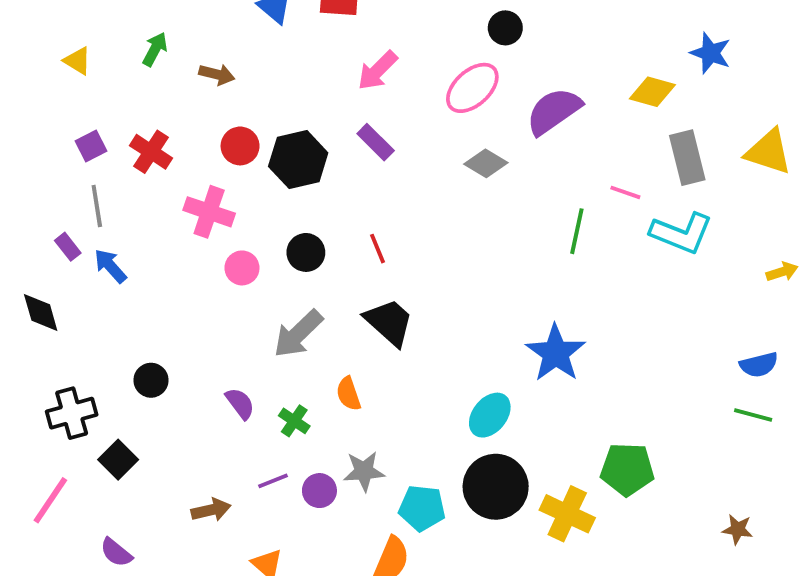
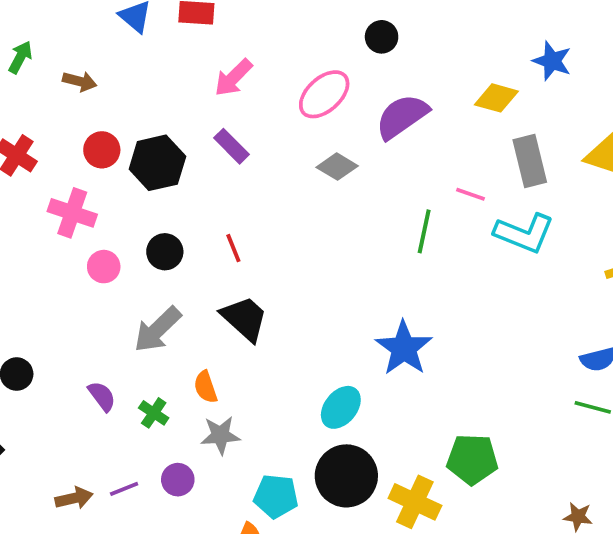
black circle: (505, 28) -> (382, 37), moved
gray star: (364, 471) -> (220, 435), moved
purple line: (273, 481) -> (124, 489), moved

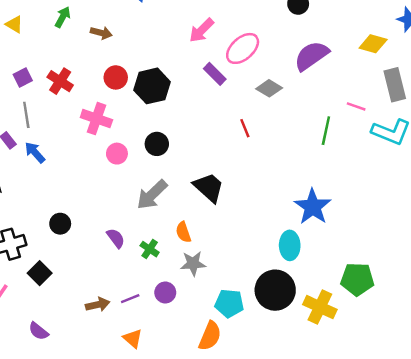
pink ellipse: (324, 94) -> (243, 48), moved
purple rectangle: (232, 146) -> (215, 74), moved
red line: (233, 248) -> (245, 128), moved
cyan ellipse: (341, 407) -> (290, 245), moved, turned -40

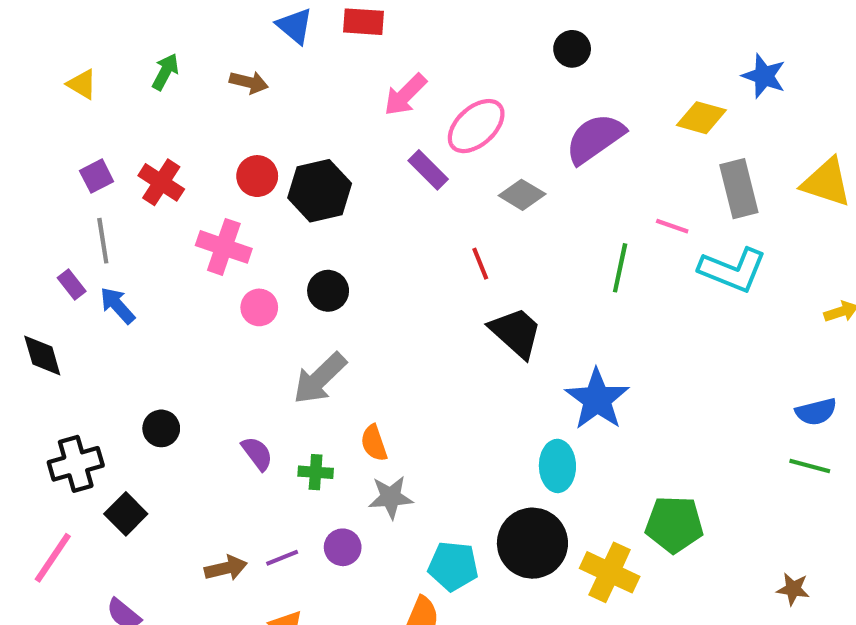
brown arrow: (101, 33) -> (249, 82), moved
black trapezoid: (209, 187) -> (516, 332), moved
green cross: (150, 249) -> (316, 472), turned -30

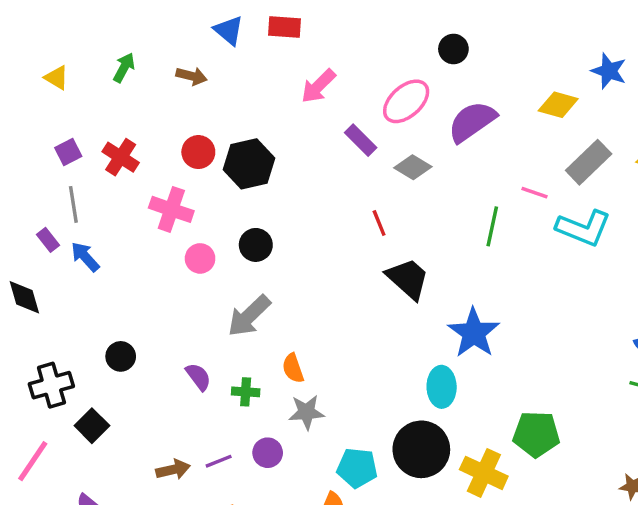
pink ellipse: (476, 126) -> (406, 101), moved
purple rectangle: (428, 170) -> (361, 140), moved
gray rectangle: (739, 189) -> (589, 162), turned 60

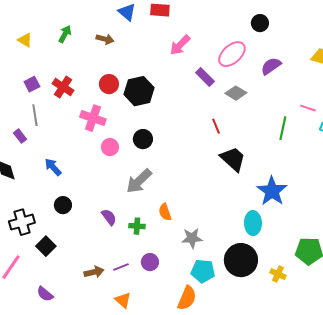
purple semicircle: (472, 122) -> (271, 66), size x0.7
blue arrow: (85, 257) -> (53, 167), moved
gray star: (306, 412) -> (192, 238), moved
yellow cross: (484, 473) -> (278, 274), size x0.6

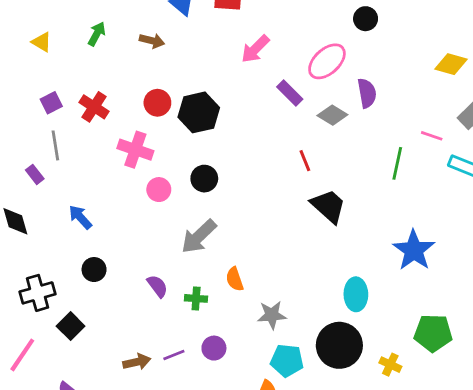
purple semicircle: (271, 66) -> (367, 93), moved, turned 115
blue star: (272, 191) -> (414, 250), moved

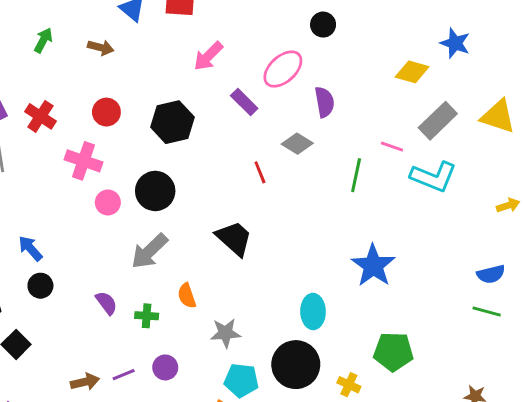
black hexagon: (199, 112) -> (172, 122), moved
gray diamond: (332, 115) -> (297, 144), moved
black circle: (204, 179) -> (155, 191), size x1.4
black trapezoid: (328, 206) -> (234, 238), moved
blue arrow: (80, 217) -> (30, 248), moved

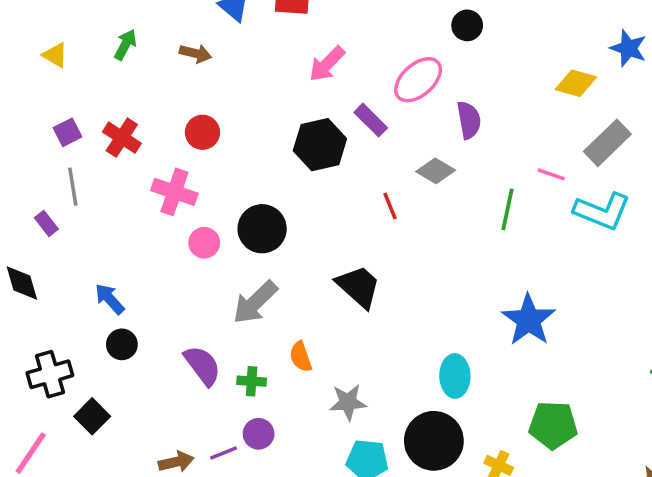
black hexagon: (172, 122) -> (320, 145), moved
purple semicircle: (106, 303) -> (202, 365), size x1.4
purple circle: (165, 367) -> (259, 434), moved

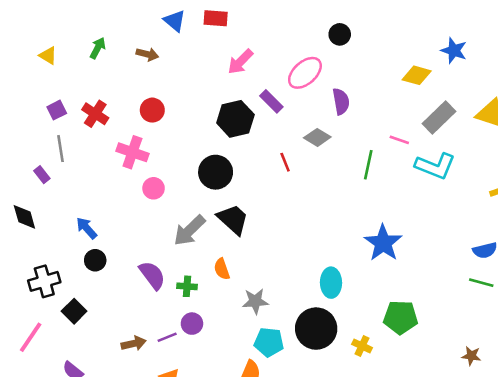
black circle: (262, 229) -> (216, 172), moved
black trapezoid: (358, 287) -> (233, 219), moved

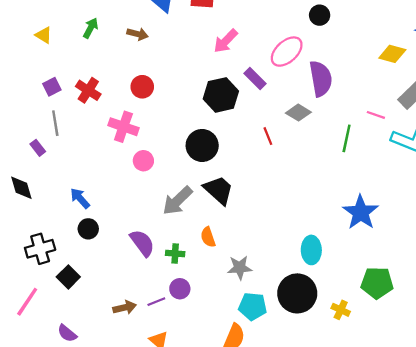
purple semicircle: (341, 101) -> (321, 79), size x1.4

